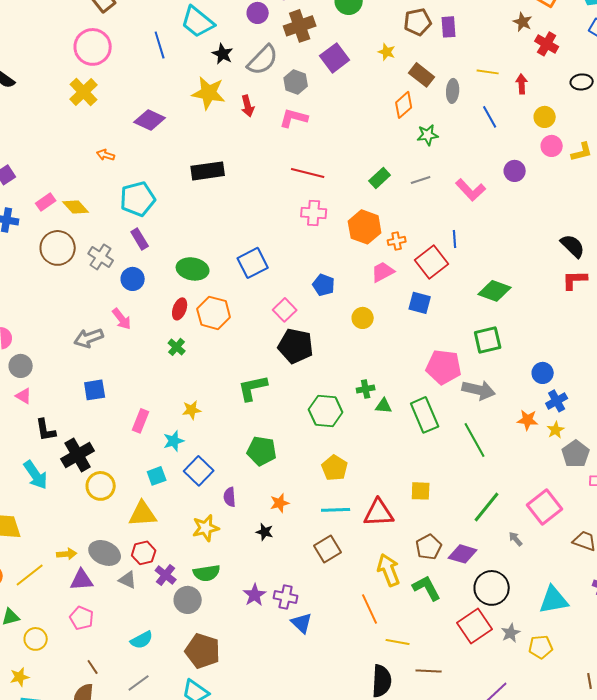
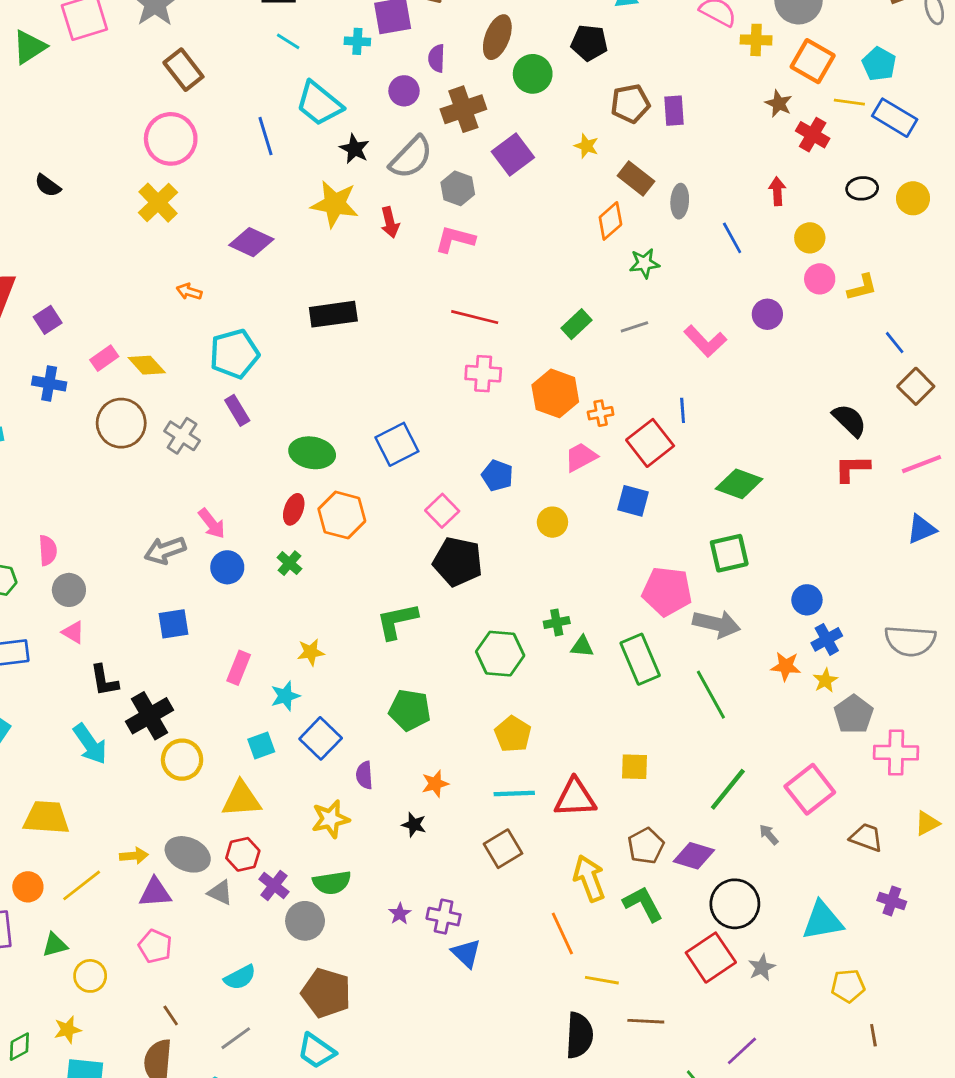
yellow line: (488, 72) -> (849, 102), moved
blue circle: (133, 279) -> (227, 567), moved
purple star: (255, 595) -> (400, 914), size x0.7
yellow pentagon: (541, 647) -> (848, 986), moved

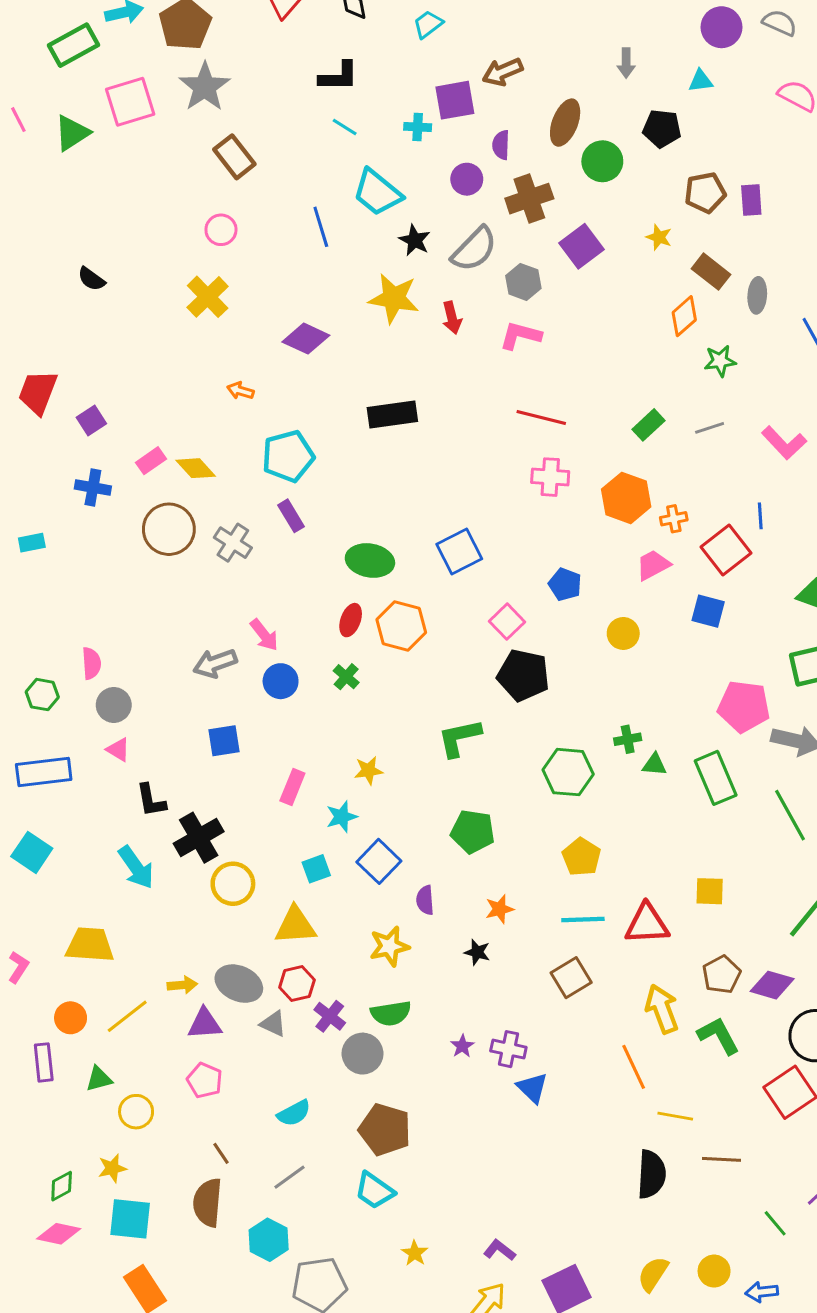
pink circle: (171, 139) -> (221, 230), size x0.6

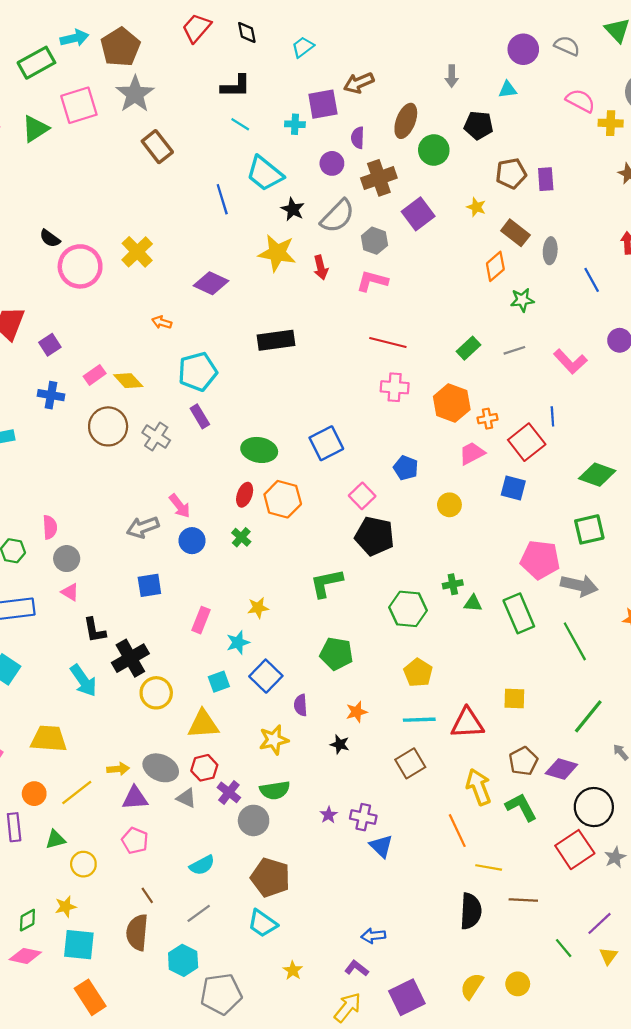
pink circle: (221, 230) -> (80, 266), moved, size x1.8
blue arrow: (762, 1292) -> (373, 936), moved

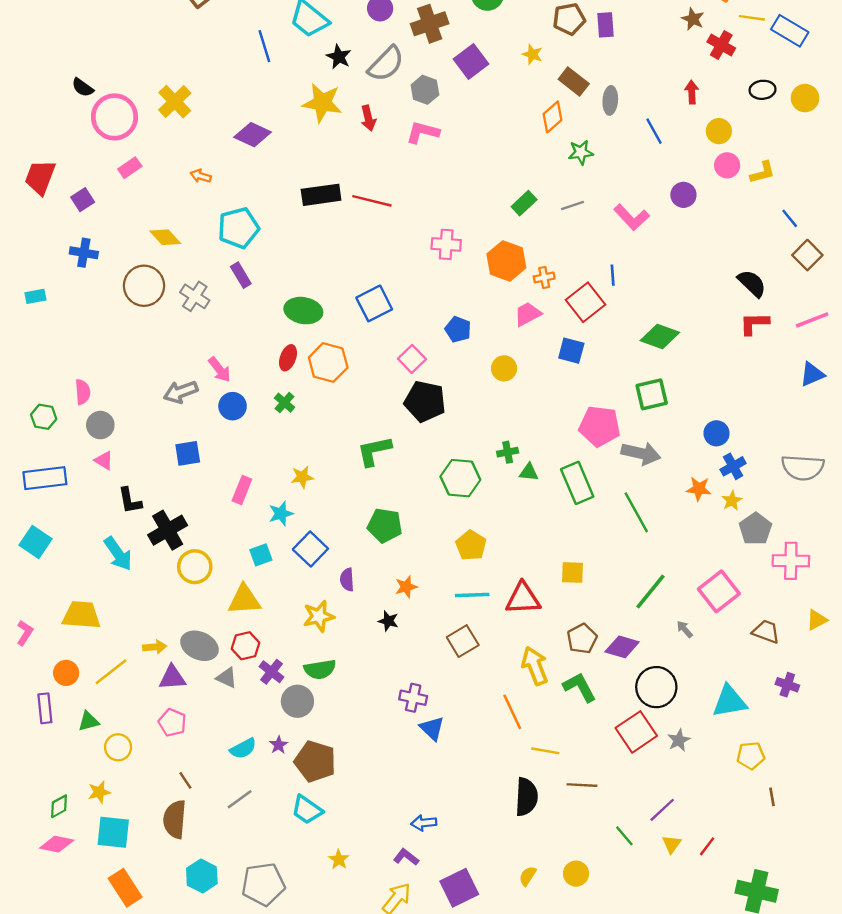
red line: (388, 343) -> (372, 201), moved
pink rectangle: (95, 375) -> (130, 168), moved
purple star: (329, 815) -> (279, 745), moved
cyan hexagon: (183, 960) -> (202, 876), moved
yellow semicircle: (472, 986) -> (528, 876), size x0.7

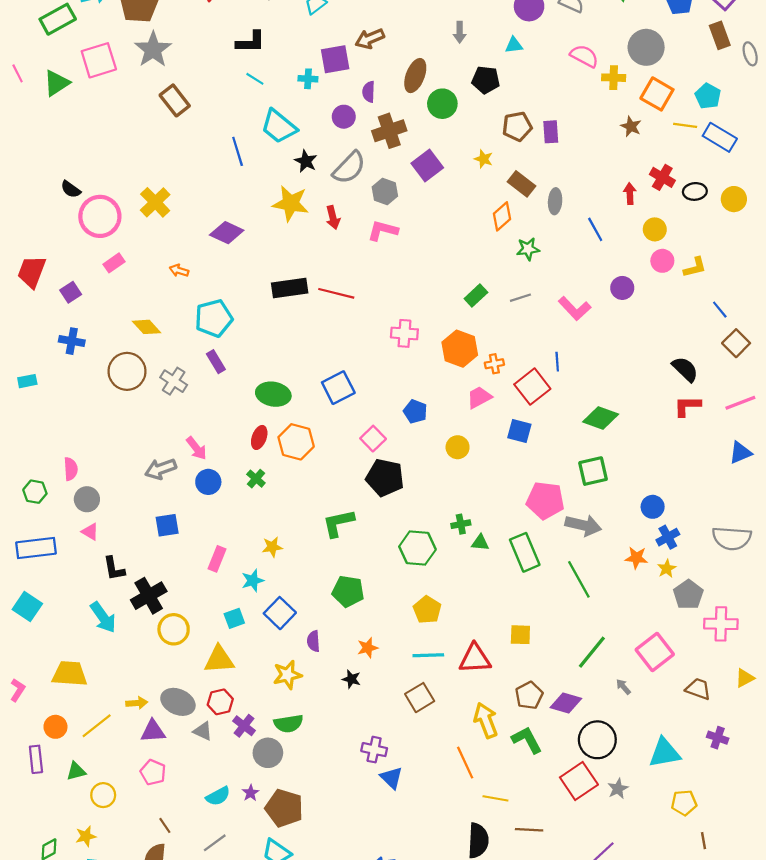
red cross: (721, 45) -> (662, 177), moved

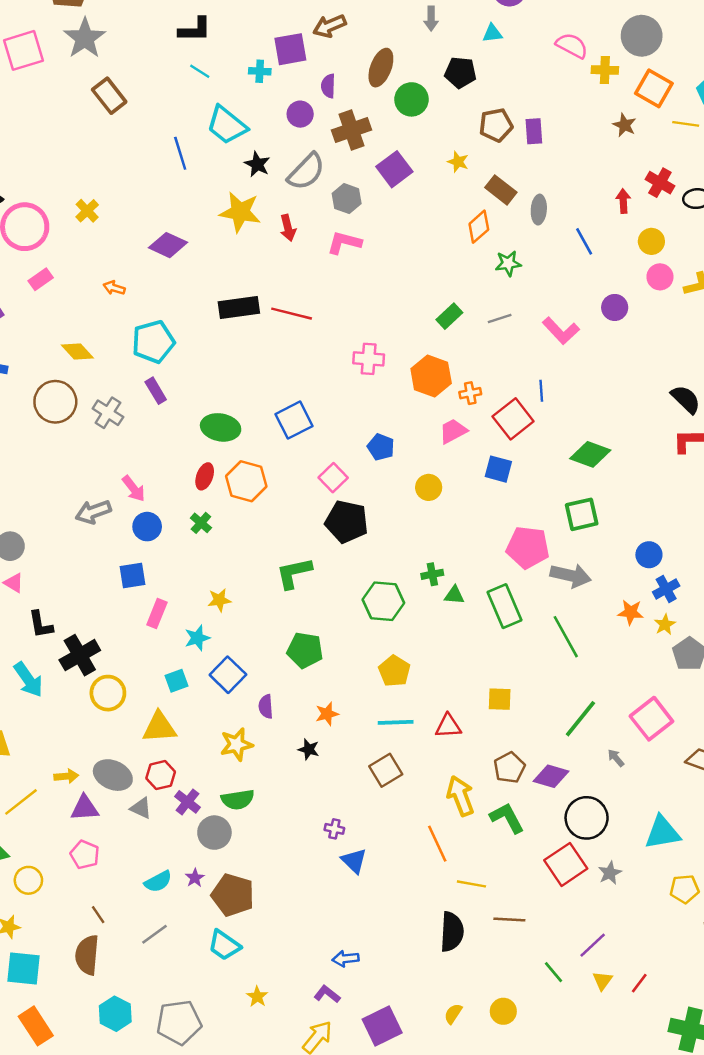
yellow cross: (155, 202) -> (87, 211), size x0.7
blue square: (167, 525) -> (132, 576), moved
red triangle: (475, 659) -> (448, 726), size x0.7
purple cross: (374, 750) -> (334, 829), size x0.7

